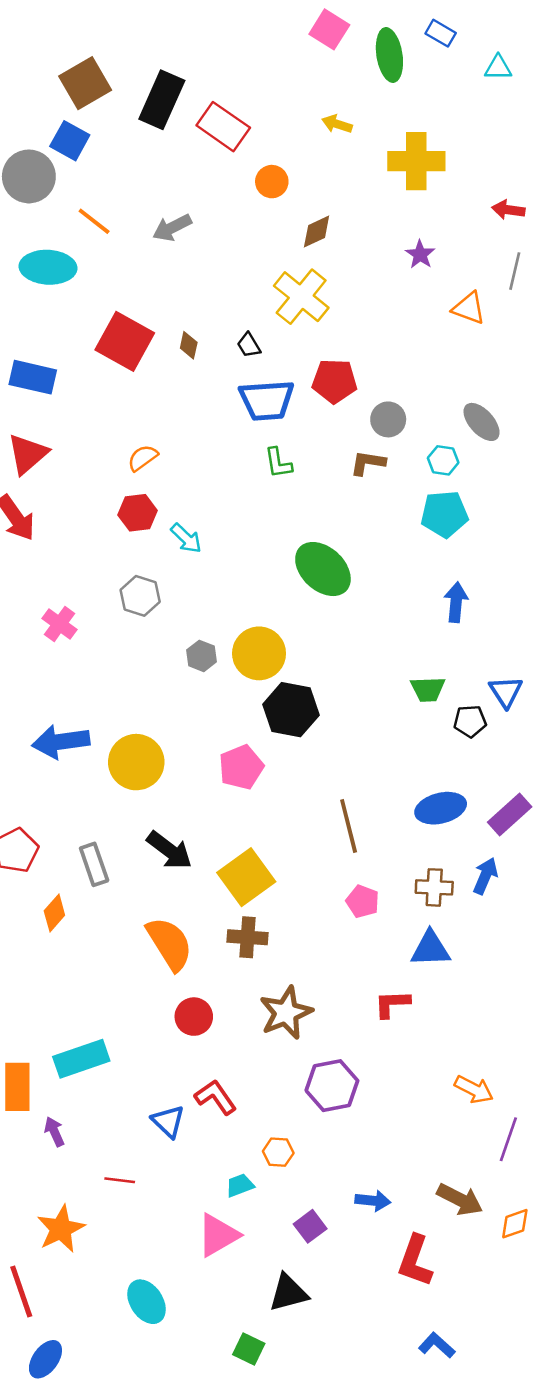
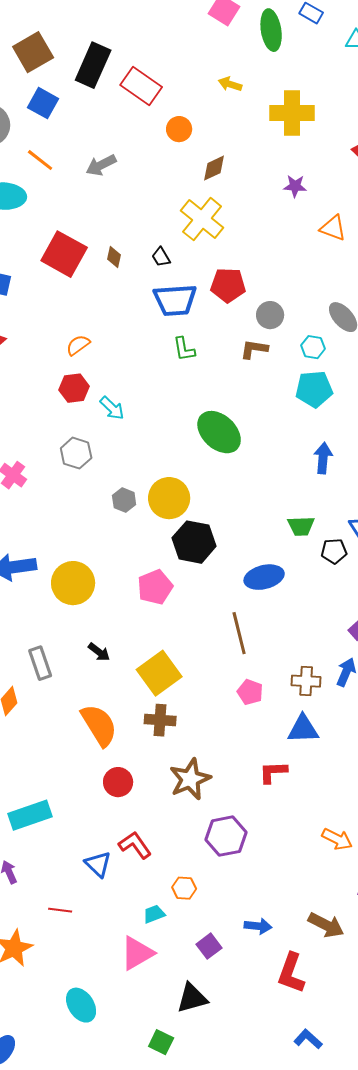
blue square: (70, 141) -> (43, 103), moved
purple star: (420, 254) -> (295, 186), turned -30
blue ellipse: (441, 808) -> (264, 577), moved
black arrow: (170, 850) -> (99, 652), size x0.6

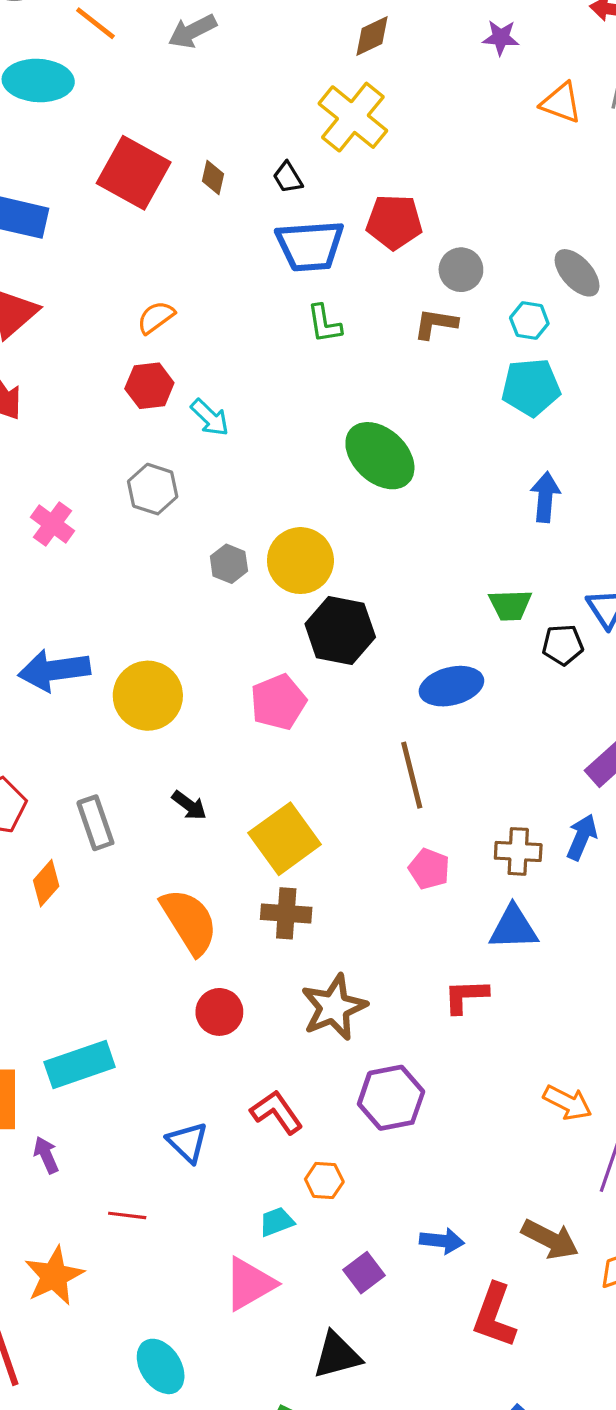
purple star: (295, 186) -> (501, 38), moved
orange triangle: (333, 228) -> (561, 103), moved
red L-shape: (135, 845) -> (277, 1112), moved

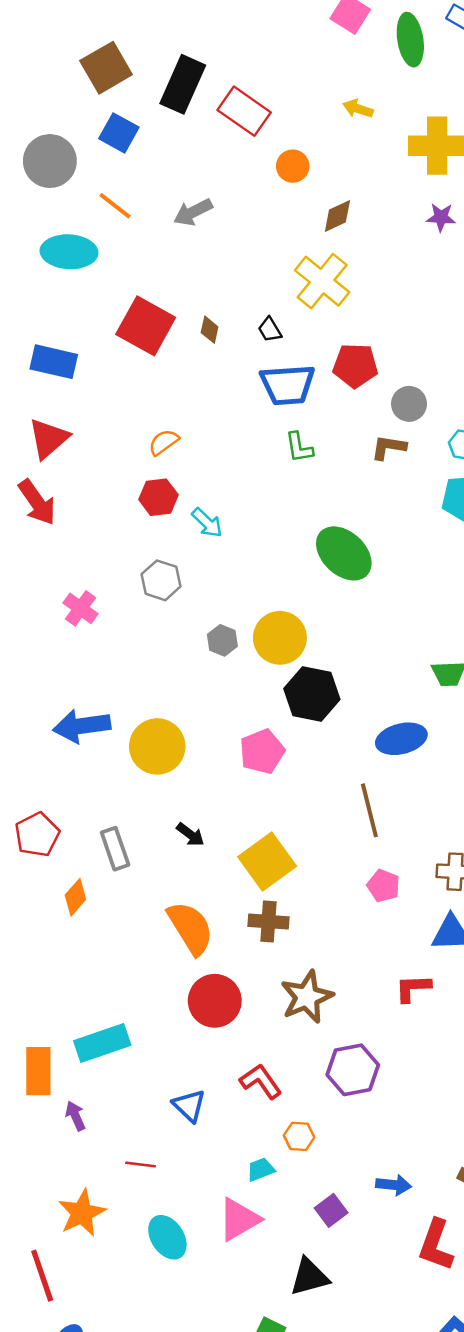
red circle: (219, 1012) -> (215, 1001), size x1.4
cyan ellipse: (161, 1366) -> (167, 1237), moved

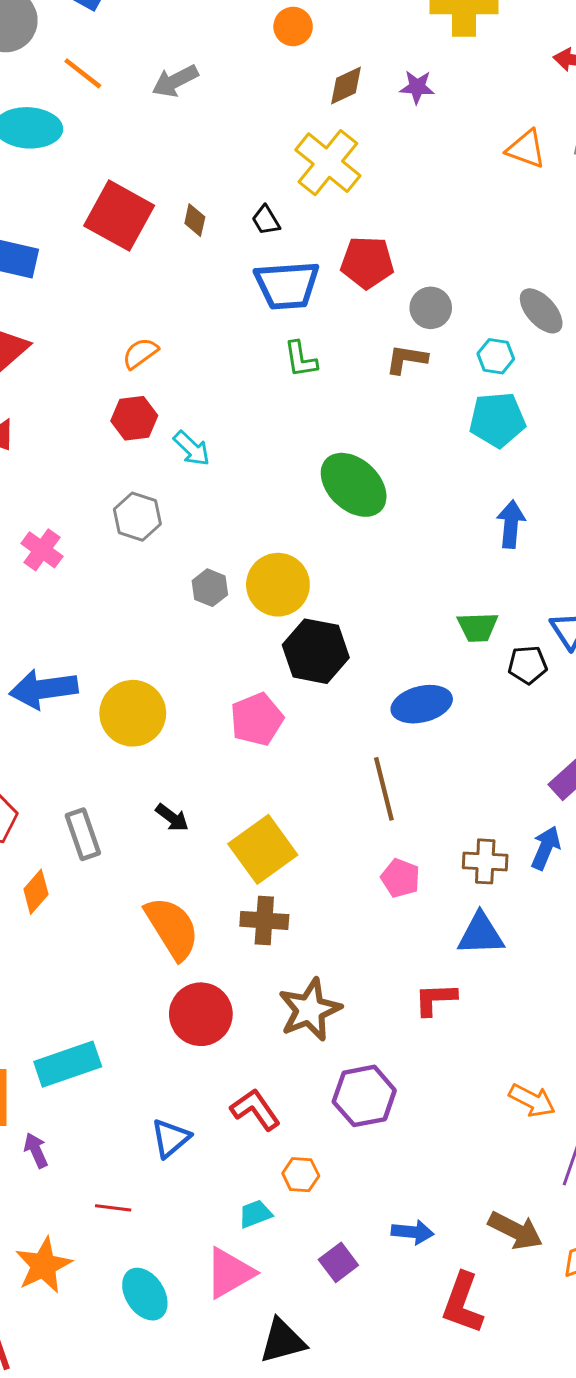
purple star: (441, 217) -> (417, 87), moved
blue triangle: (189, 1106) -> (171, 1138), turned 36
black triangle: (309, 1277) -> (282, 1341), moved

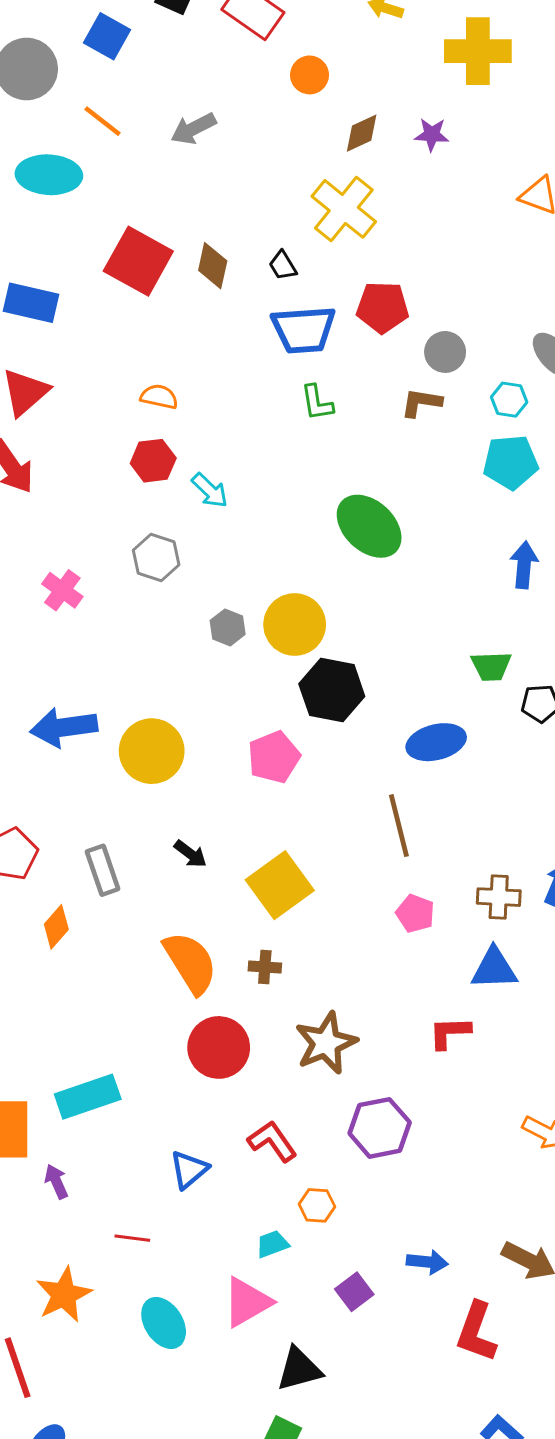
brown diamond: (195, 220) -> (213, 266), size x1.4
orange semicircle: (140, 353) -> (159, 397), turned 48
brown cross: (264, 920) -> (265, 967), moved, size x0.7

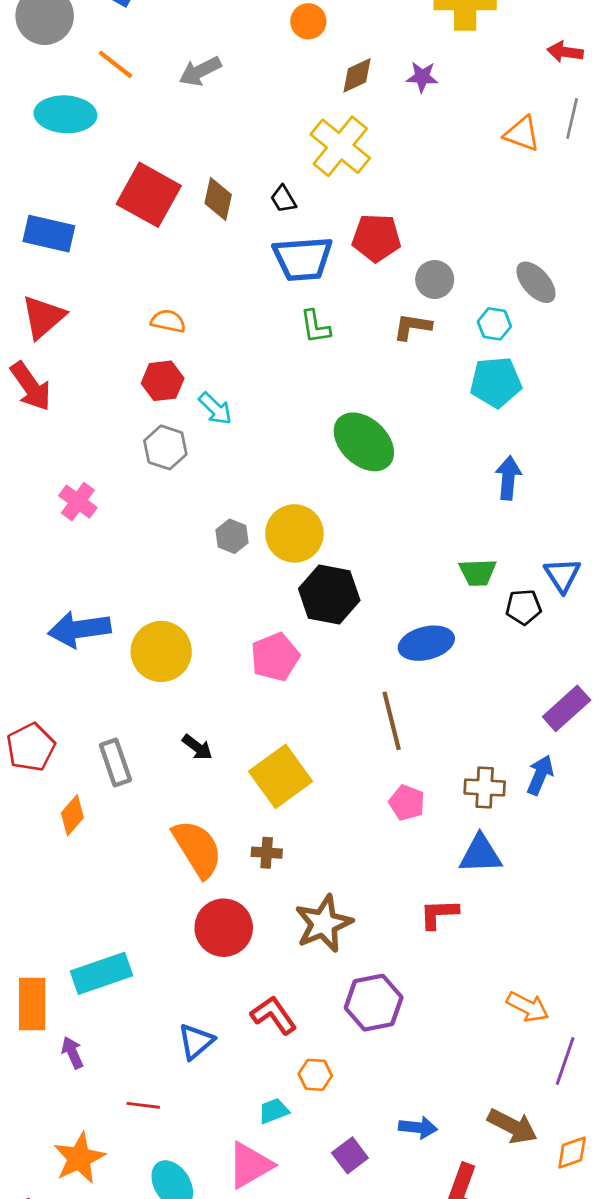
gray hexagon: (156, 557) -> (165, 447), moved

